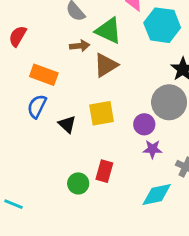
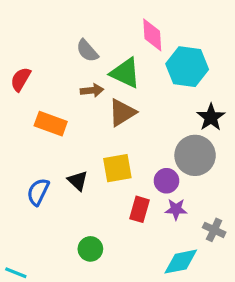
blue semicircle: (37, 106) -> (38, 192), moved
red rectangle: (104, 171) -> (140, 209), moved

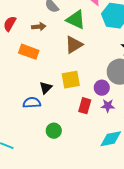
brown arrow: (92, 90) -> (39, 27), moved
black triangle: (78, 181) -> (46, 88), turned 32
blue semicircle: (38, 192) -> (32, 103), moved, turned 60

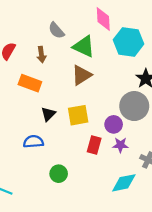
brown arrow: (39, 27) -> (41, 55), turned 88
black triangle: (46, 88) -> (48, 114), moved

